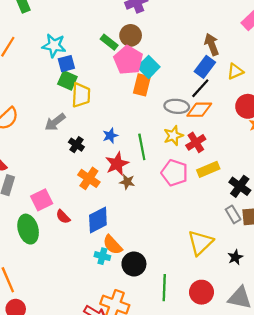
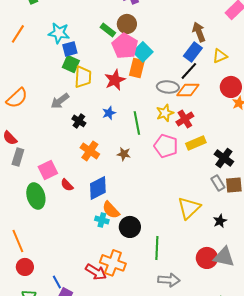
red star: (117, 164) -> (115, 80), moved
red circle: (201, 292) -> (207, 258), moved

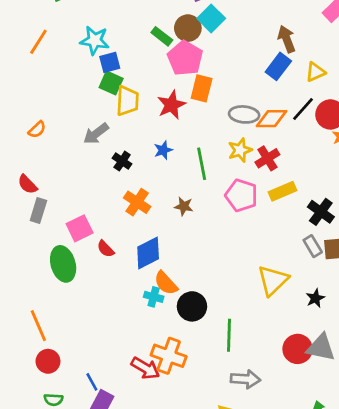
cyan square: (143, 52) -> (211, 18), moved
black line: (189, 71) -> (303, 109), moved
orange semicircle: (17, 98) -> (37, 130), size x0.6

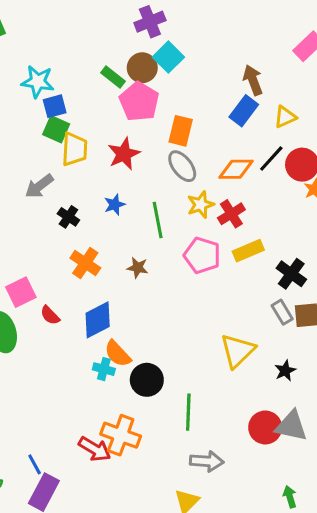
orange rectangle: (202, 88) -> (181, 131), moved
gray ellipse: (244, 114) -> (182, 166), moved, turned 48

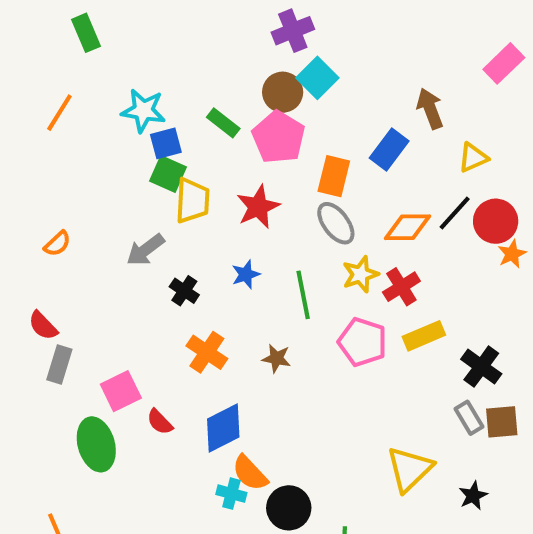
green rectangle: (113, 77) -> (223, 123), moved
blue rectangle: (244, 111) -> (389, 149), moved

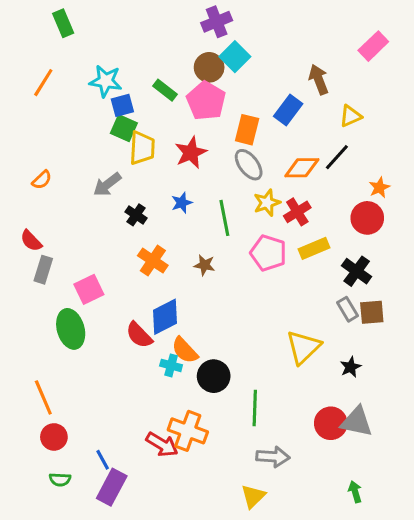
red circle: (496, 221) -> (367, 218), moved
red semicircle: (160, 422) -> (139, 335), moved, size x1.4

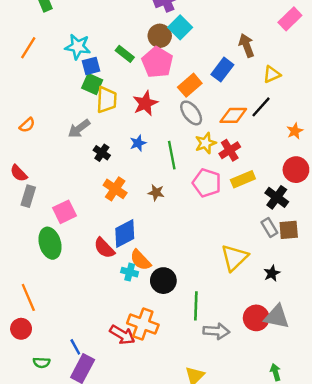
orange rectangle: (247, 130) -> (190, 85), turned 35
red circle: (367, 218) -> (296, 170), moved
red circle: (54, 437) -> (21, 329), moved
gray arrow: (273, 457) -> (216, 331), moved

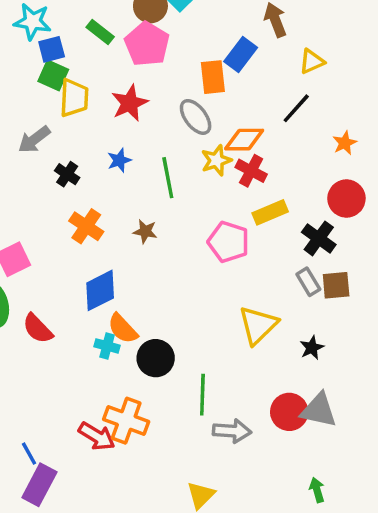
orange rectangle: (190, 85) -> (213, 77), moved, turned -55
orange diamond: (233, 115) -> (244, 140), moved
red cross: (230, 150) -> (251, 171), turned -30
pink pentagon: (207, 183) -> (229, 242), moved
red semicircle: (104, 248) -> (38, 329), moved

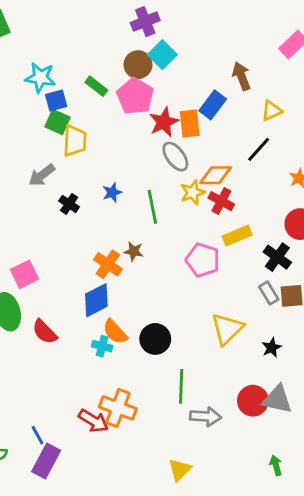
red star: (130, 103) -> (164, 122), moved
orange cross: (86, 226) -> (108, 264), moved
black circle: (156, 358) -> (155, 339), moved

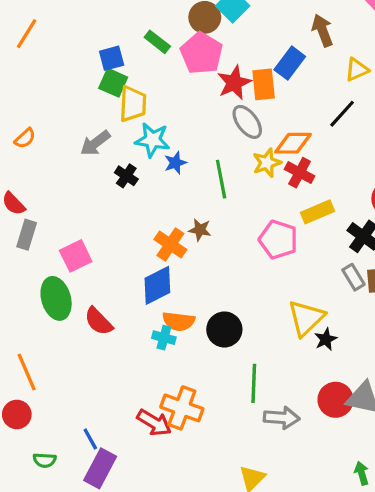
cyan star: (40, 78) -> (152, 140), moved
orange semicircle: (115, 332) -> (179, 321), turned -40
black star: (272, 348) -> (326, 339), moved

